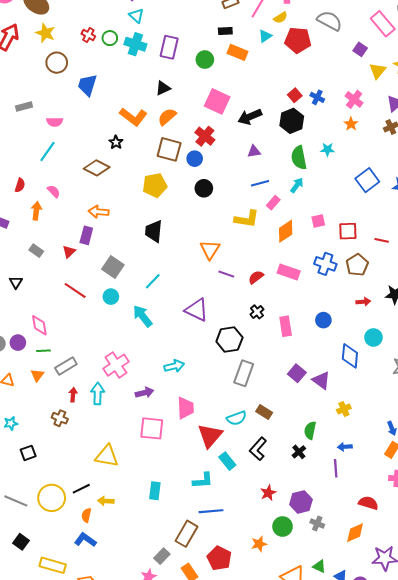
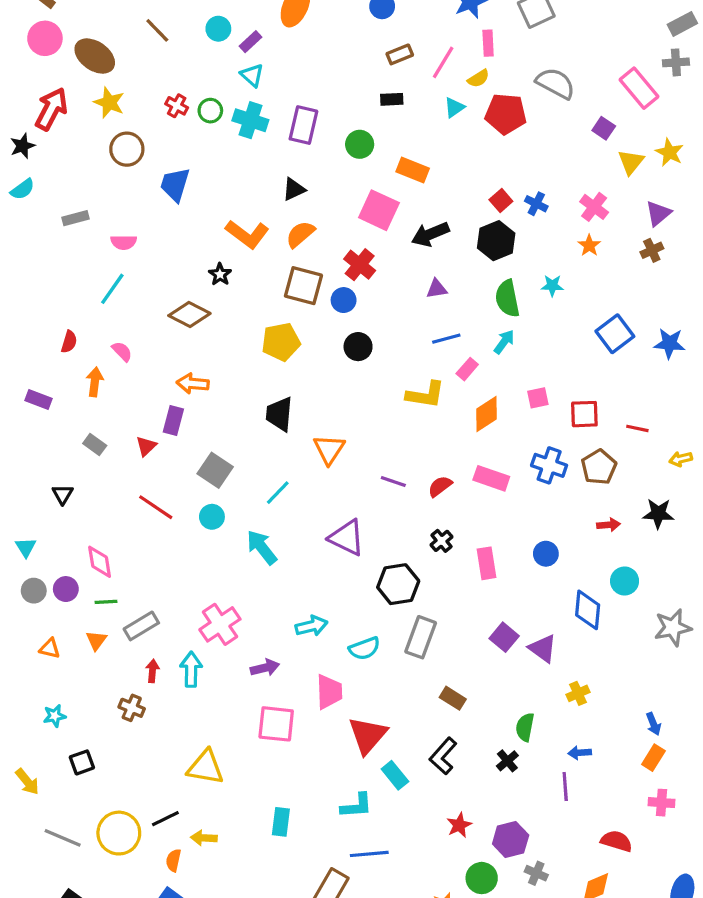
orange rectangle: (238, 52) -> (413, 170), moved
orange triangle: (210, 250) -> (329, 449), moved
cyan semicircle: (237, 418) -> (364, 648), moved

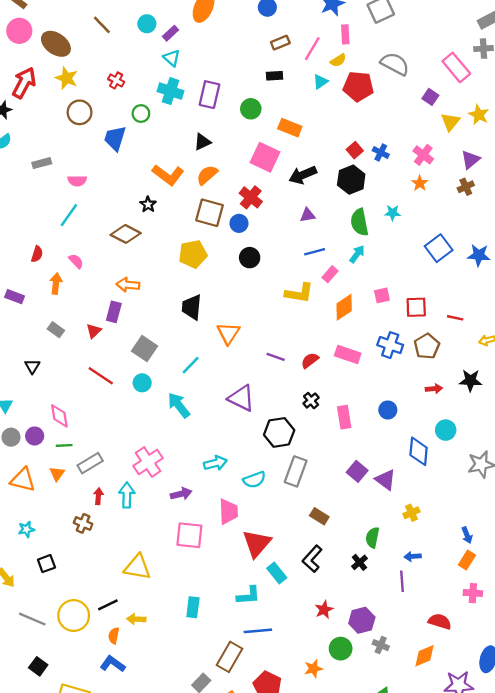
green circle: (210, 111) -> (141, 114), moved
orange triangle: (50, 648) -> (23, 480), size x1.6

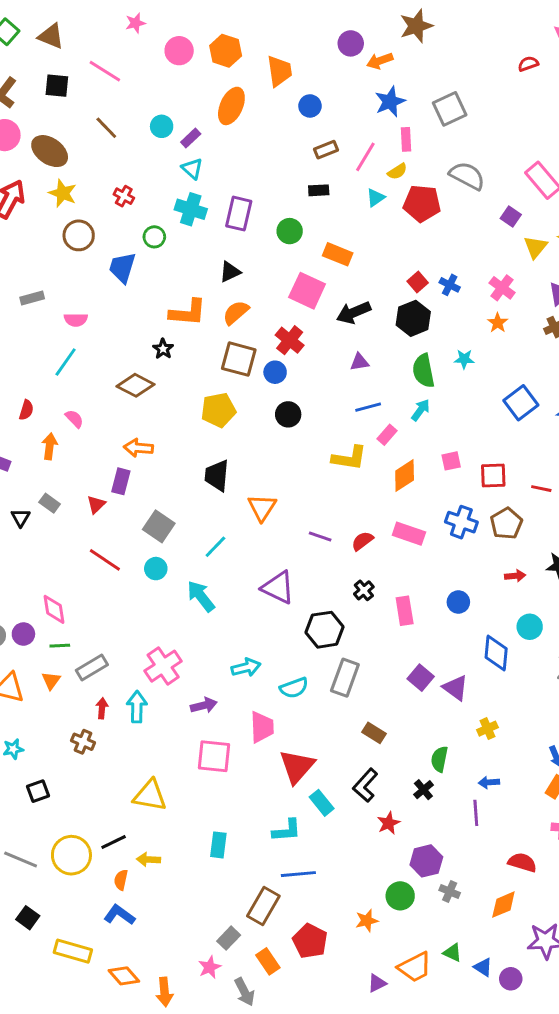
orange L-shape: (168, 175) -> (188, 313), turned -32
black triangle: (32, 366) -> (21, 518), moved
red star: (324, 610) -> (389, 823), moved

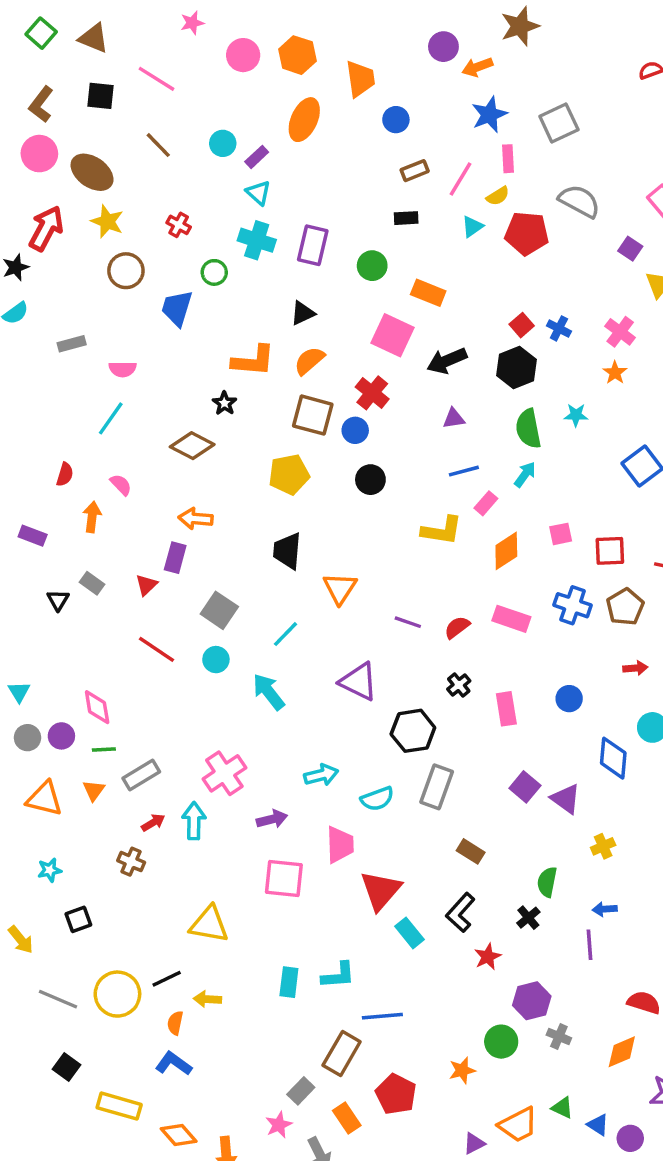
red arrow: (102, 708) -> (153, 823), turned 54
cyan L-shape: (287, 830) -> (338, 975), moved

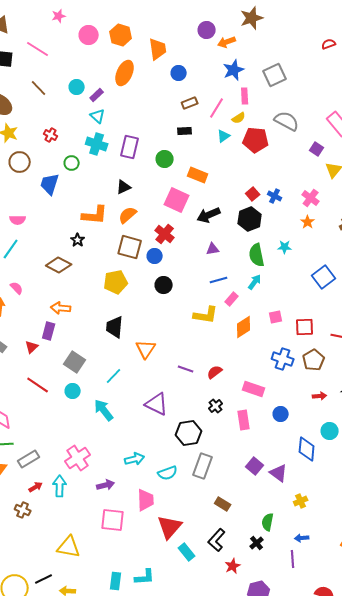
pink rectangle: (511, 619) -> (254, 389), moved

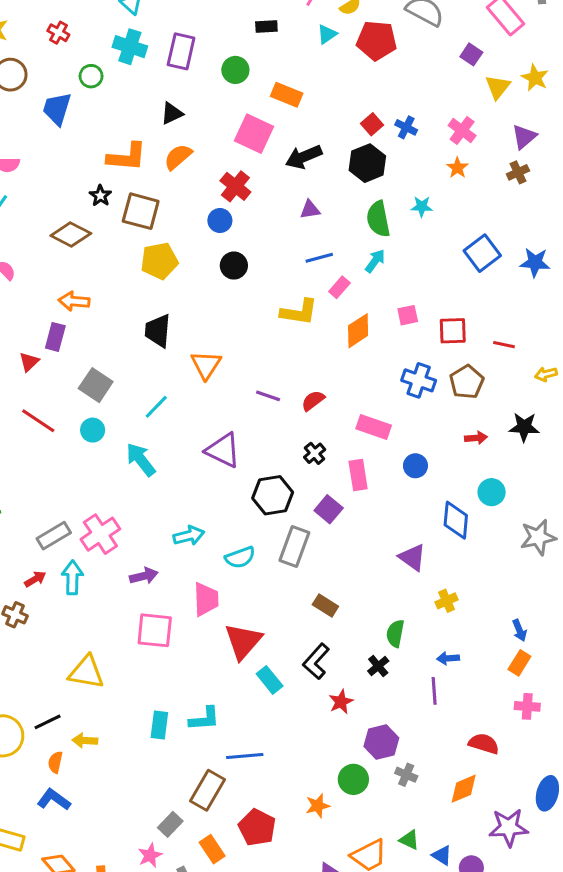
brown square: (130, 247) -> (141, 211), moved
gray rectangle: (29, 459) -> (54, 536), moved
purple square: (255, 466) -> (329, 509), moved

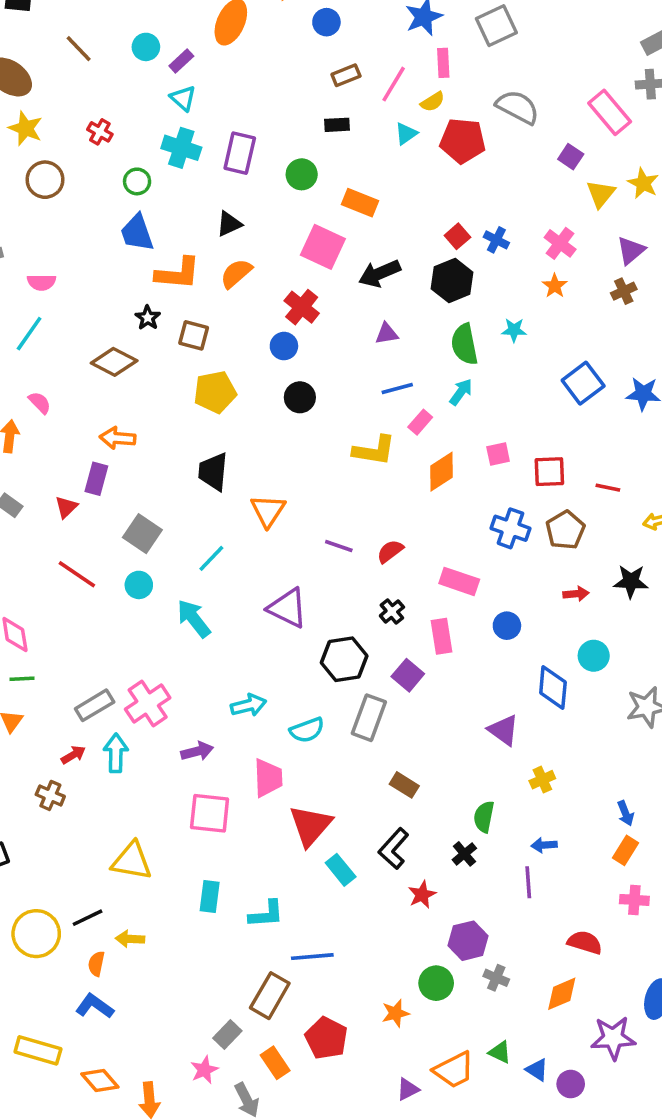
blue trapezoid: (57, 109) -> (137, 233), moved, turned -36
brown square: (141, 211) -> (194, 335), size x0.7
cyan rectangle: (159, 725) -> (210, 896), moved

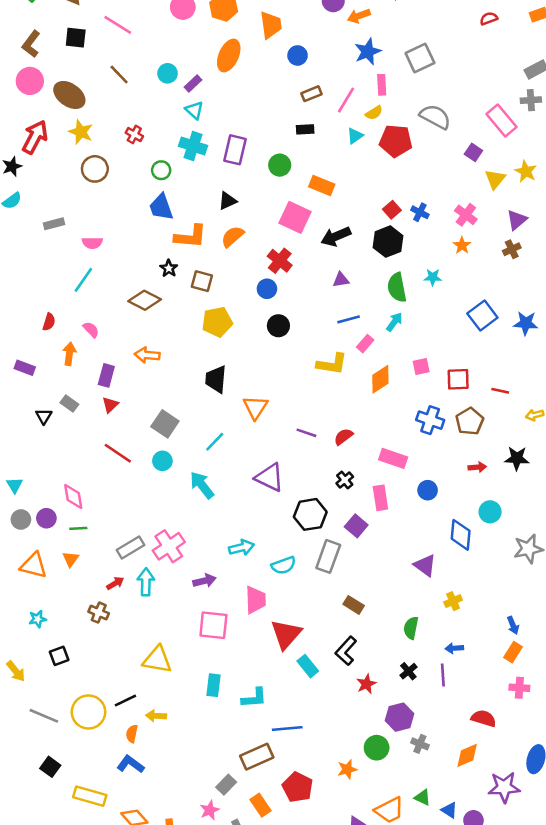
purple rectangle: (96, 479) -> (106, 375), moved
black cross: (464, 854) -> (408, 671), moved
brown rectangle: (270, 996) -> (257, 757), turned 36

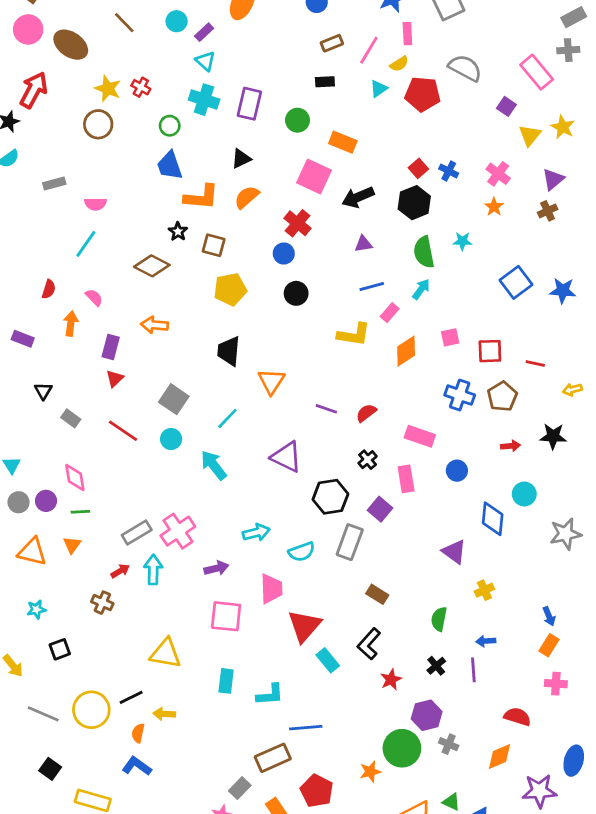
yellow star: (81, 132) -> (108, 89), moved
gray rectangle: (69, 403) -> (71, 418), moved
green circle: (377, 748) -> (402, 748), size x1.4

